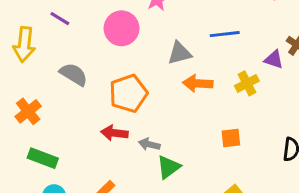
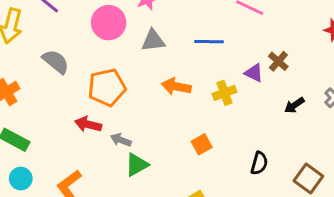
gray triangle: (180, 53) -> (153, 41), moved
orange square: (231, 138) -> (202, 144), turned -30

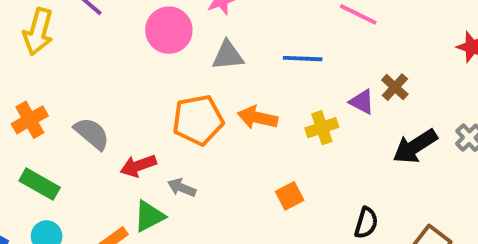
gray semicircle: (56, 62) -> (92, 134), moved
orange pentagon: (107, 87) -> (198, 120), moved
black arrow: (294, 105) -> (415, 146), size x1.6
red arrow: (88, 124) -> (138, 166), turned -35
green triangle: (137, 165) -> (149, 216), moved

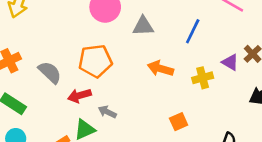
blue line: (303, 59) -> (193, 31), turned -70
orange pentagon: (198, 120) -> (95, 61), moved

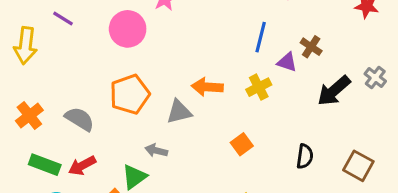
gray triangle: (143, 26) -> (179, 112), moved
blue line: (193, 31) -> (261, 37), moved
red arrow: (79, 96) -> (82, 166), moved

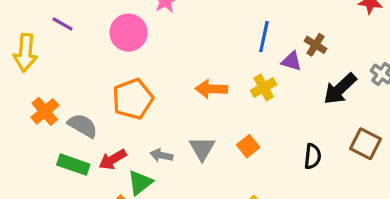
gray triangle: (179, 112) -> (202, 149), moved, turned -44
orange cross: (29, 116) -> (45, 111), moved
green rectangle: (45, 165) -> (73, 165), moved
red arrow: (82, 166) -> (113, 160), moved
brown square: (358, 166) -> (365, 144), moved

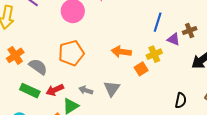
brown cross: (316, 45) -> (190, 31), turned 32
orange square: (248, 146) -> (141, 69), moved

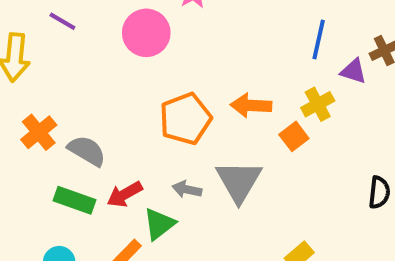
orange pentagon: (71, 53) -> (185, 119), moved
gray triangle: (112, 89) -> (239, 181), size x1.4

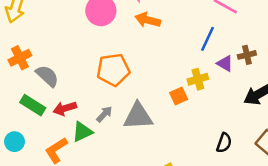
orange arrow: (251, 105) -> (148, 20), moved
gray triangle: (239, 181) -> (138, 116), turned 44
gray arrow: (187, 189) -> (104, 114), turned 108

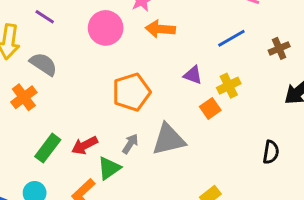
blue line: (208, 39) -> (231, 38), turned 45
purple triangle: (225, 63) -> (193, 75), moved
gray semicircle: (47, 76) -> (43, 64), moved
green rectangle: (33, 105) -> (48, 148), turned -75

